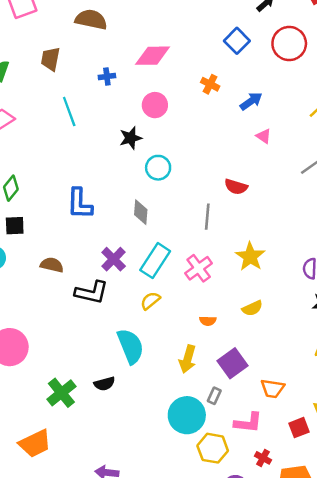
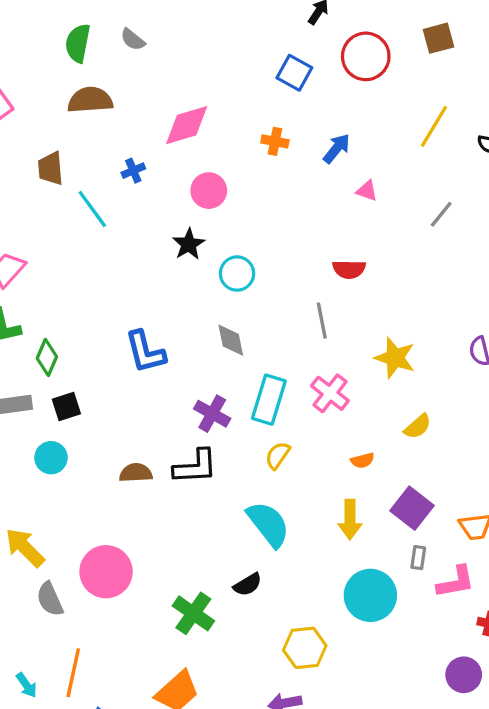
cyan line: (69, 111) -> (92, 209), moved
brown semicircle: (52, 265) -> (136, 473), moved
gray rectangle: (214, 396) -> (418, 558), moved
yellow hexagon: (213, 448) -> (305, 648), moved

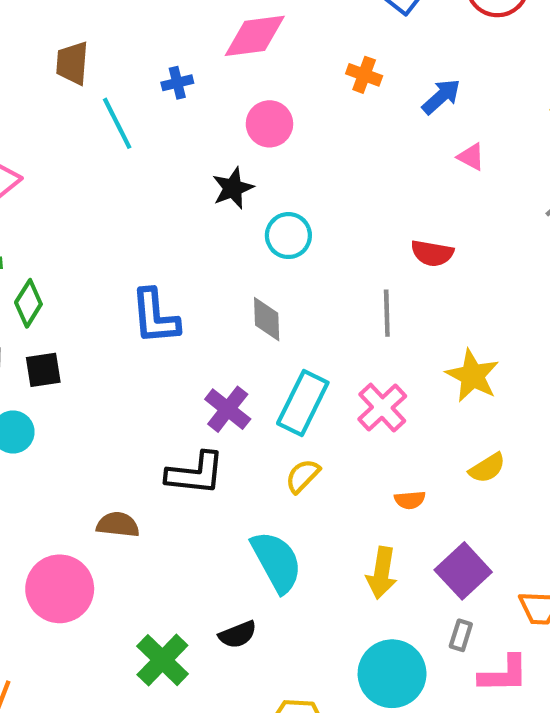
brown semicircle: (136, 473) -> (118, 525), moved

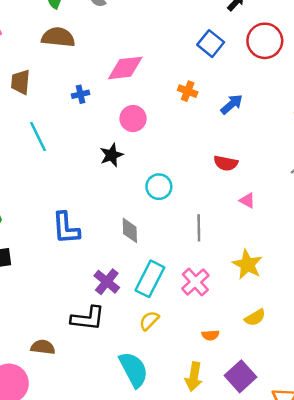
cyan line: (117, 123) -> (38, 137), moved
pink triangle: (471, 157) -> (247, 200), moved
cyan circle: (288, 236) -> (159, 187), moved
red semicircle: (432, 253) -> (226, 163), moved

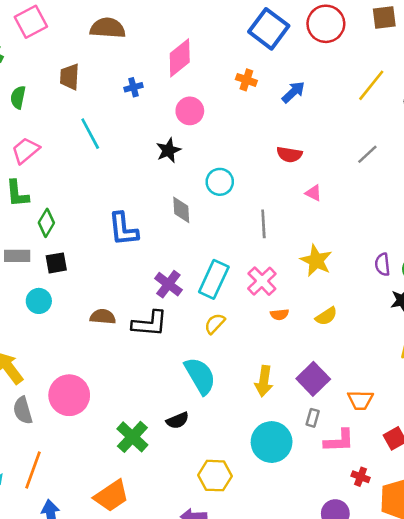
blue square: (211, 44) -> (269, 29), size x1.4
pink diamond: (125, 68) -> (180, 58), turned -30
gray diamond: (130, 230) -> (181, 210), moved
orange semicircle: (210, 335) -> (279, 315), moved
brown semicircle: (43, 347) -> (103, 317), moved

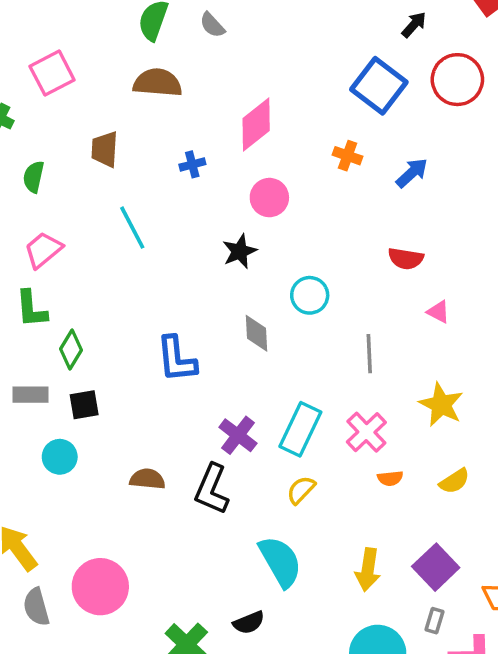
black L-shape: (150, 324) -> (212, 489), turned 108

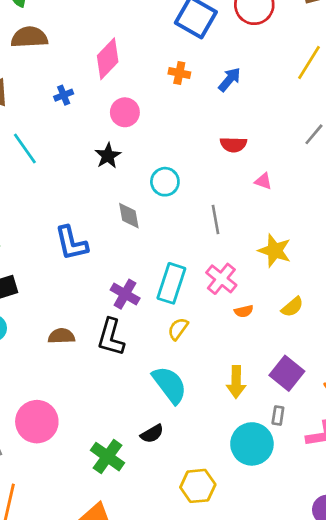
gray rectangle: (434, 621) -> (278, 416), moved

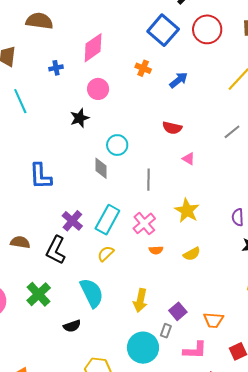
gray diamond: (129, 216) -> (101, 168), moved
purple square: (287, 373) -> (178, 311), moved, size x0.7
green cross: (107, 457) -> (39, 294), moved

